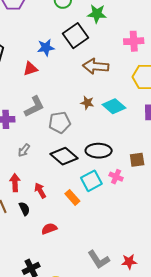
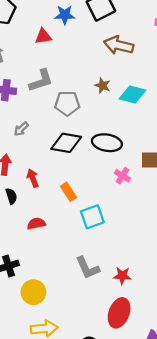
cyan diamond: (114, 106) -> (133, 94), turned -35
black diamond: (64, 156) -> (66, 143), turned -40
cyan square: (91, 181) -> (92, 217), moved

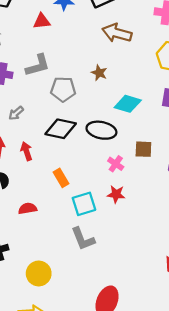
cyan diamond: (133, 94) -> (128, 104), moved
red arrow: (33, 178) -> (26, 151), moved
gray L-shape: (88, 268) -> (83, 239), moved
red star: (122, 276) -> (116, 194), moved
yellow circle: (33, 292) -> (39, 273), moved

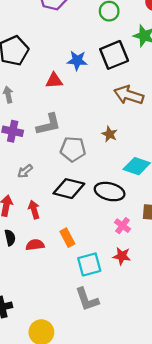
red semicircle: (28, 209) -> (35, 245), moved

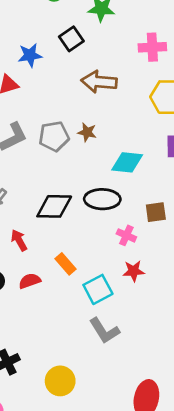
black square: (114, 55) -> (71, 39), size x0.7
gray pentagon: (73, 149) -> (54, 136), moved

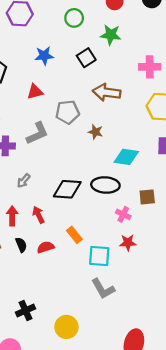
blue star: (30, 55) -> (44, 56), moved
gray pentagon: (54, 136) -> (68, 112), moved
cyan square: (98, 289) -> (99, 256), turned 30

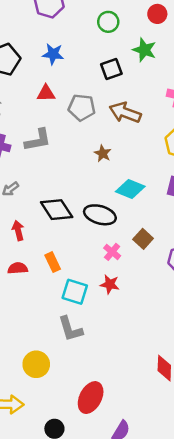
blue star: (44, 56) -> (53, 54), moved
gray pentagon: (68, 112) -> (82, 107), moved
black diamond: (67, 189) -> (57, 210), turned 40
brown square: (147, 197) -> (143, 239), turned 35
yellow circle: (66, 327) -> (36, 364), moved

